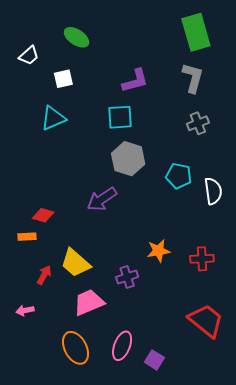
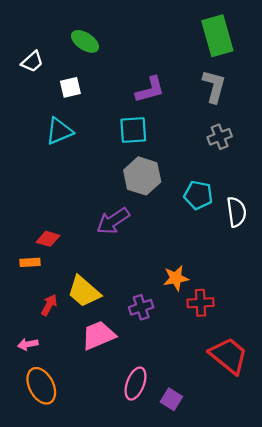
red cross: (202, 259) -> (201, 303), moved
orange ellipse: (76, 348) -> (41, 386), moved

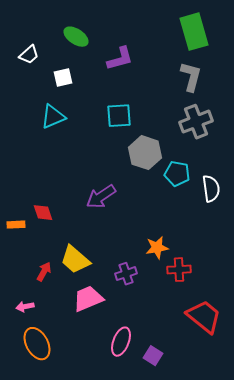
purple L-shape: (150, 90) -> (120, 59), moved
gray cross: (220, 137) -> (196, 122), size x1.5
gray hexagon: (142, 176) -> (145, 153), moved
red diamond: (48, 239) -> (43, 213), turned 55
orange rectangle: (30, 262) -> (16, 225), moved

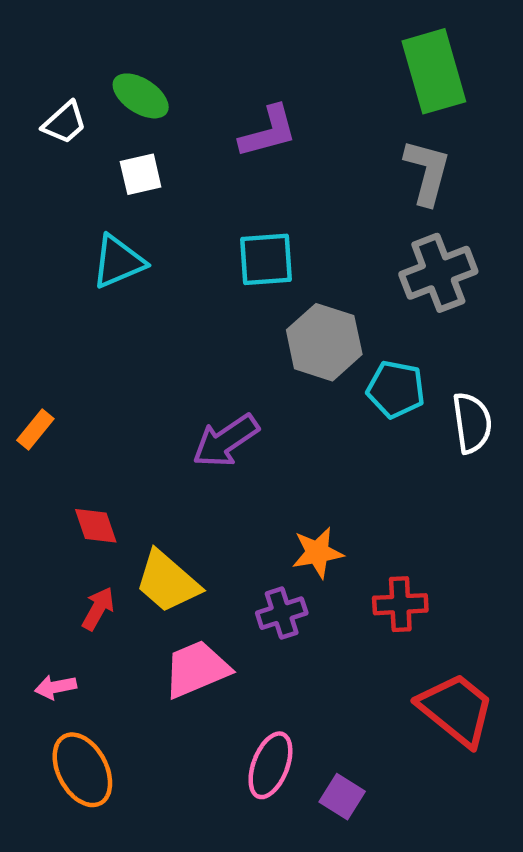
green ellipse: (76, 37) -> (141, 96), moved
red diamond: (43, 213) -> (96, 526), moved
orange rectangle: (16, 225) -> (35, 430), moved, turned -48
orange star: (157, 248) -> (317, 553), moved

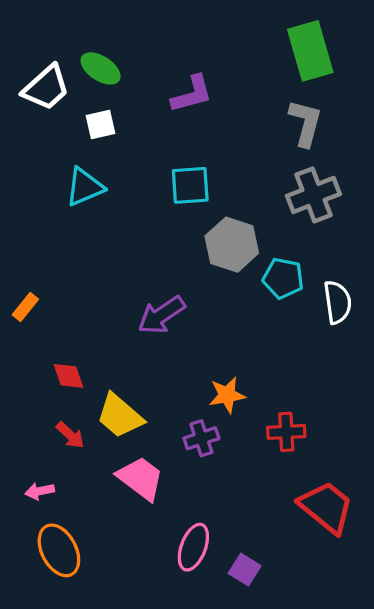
white trapezoid: (64, 123) -> (46, 88), size x1.5
red arrow: (98, 609) -> (70, 435), turned 104
pink trapezoid: (197, 669) -> (141, 478), turned 60

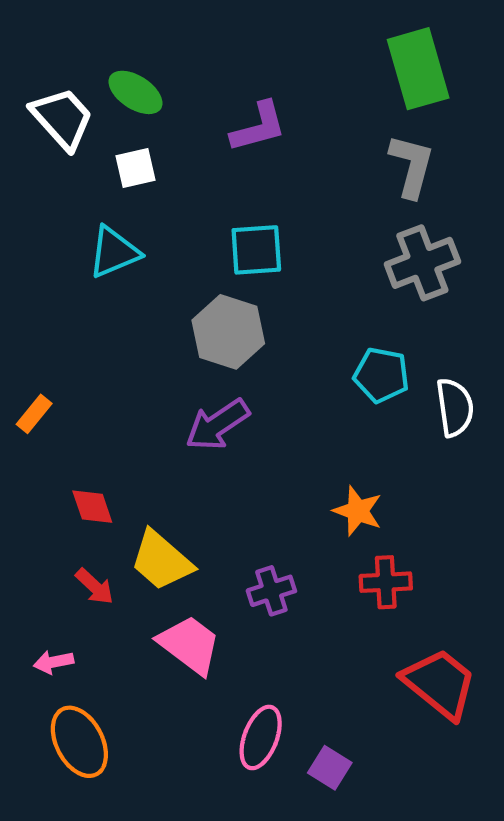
white trapezoid: (46, 88) -> (62, 118), turned -90
gray hexagon: (232, 245) -> (228, 332), moved
orange star: (227, 395) -> (358, 511), moved, turned 30

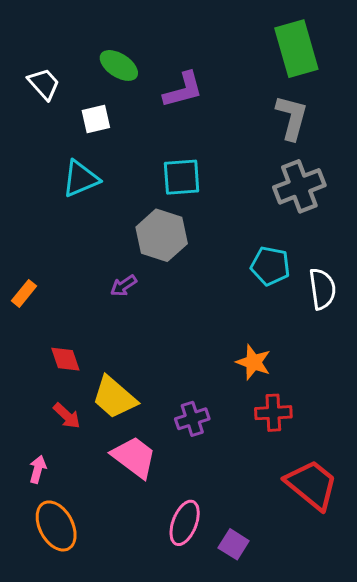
green ellipse: (136, 92) -> (119, 65), moved
white trapezoid: (62, 118) -> (44, 84), size x0.7
purple arrow: (217, 425) -> (123, 286), moved, size x0.6
pink arrow: (54, 662) -> (38, 469), turned 116

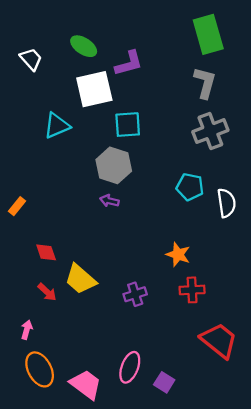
white square: (96, 119) -> (94, 89), moved, size x1.8
purple arrow: (123, 286) -> (109, 201), moved, turned 48
pink trapezoid: (134, 457) -> (86, 384), moved

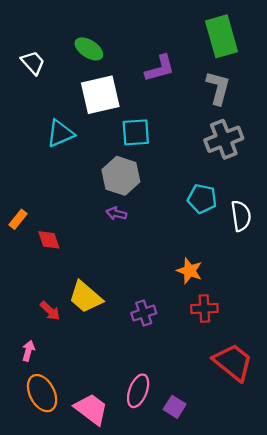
purple L-shape: (129, 63) -> (160, 68), moved
red diamond: (46, 252) -> (49, 240), moved

